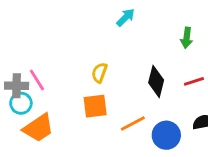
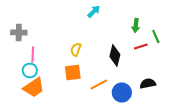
pink line: (37, 80) -> (33, 54), turned 35
red line: (194, 81) -> (141, 46), moved
gray cross: (17, 86) -> (19, 32), moved
cyan circle: (21, 103) -> (30, 70), moved

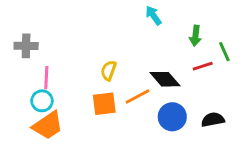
cyan arrow: (94, 12) -> (153, 15), moved, turned -80
black diamond: (115, 56) -> (165, 79), turned -55
orange line: (99, 84) -> (138, 97), moved
blue circle: (122, 92) -> (172, 117), moved

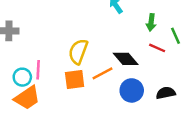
red line: (203, 66) -> (157, 48), turned 42
yellow semicircle: (109, 70) -> (78, 52), size x1.5
pink line: (46, 78) -> (38, 70), moved

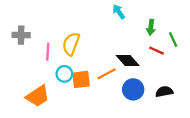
yellow semicircle: (78, 52) -> (71, 44), moved
pink line: (38, 70) -> (48, 52), moved
cyan circle: (22, 77) -> (64, 74), moved

